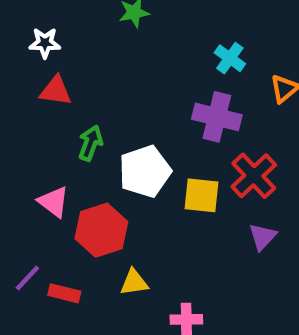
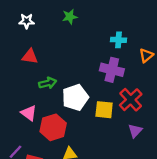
white star: (45, 43) -> (27, 21), moved
cyan cross: (230, 58) -> (118, 40), turned -32
green arrow: (90, 143) -> (48, 83), turned 56

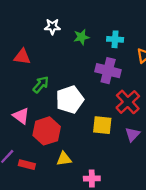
green star: (70, 17) -> (81, 37), moved
white star: (27, 21) -> (52, 27), moved
green arrow: (48, 83) -> (41, 85), turned -35
yellow square: (104, 110) -> (102, 125), moved

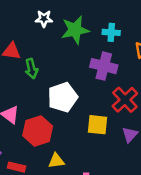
green star: (81, 37) -> (75, 30), size x1.6
green arrow: (41, 85) -> (31, 69), moved, turned 126

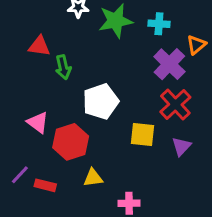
purple cross: (104, 66) -> (169, 64), moved, turned 30

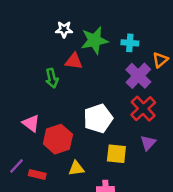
red triangle: (39, 46) -> (74, 61), moved
white pentagon: (101, 102) -> (98, 118), moved
yellow square: (142, 134) -> (116, 154), moved

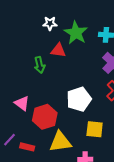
green star: (94, 40) -> (76, 33), turned -30
yellow triangle: (76, 168) -> (60, 142), size x1.6

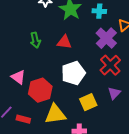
red triangle: (58, 50) -> (64, 42), moved
yellow square: (95, 129) -> (88, 102), turned -30

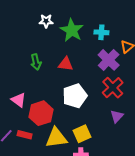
yellow square: (88, 102) -> (82, 134), moved
red rectangle: (23, 119) -> (25, 135), moved

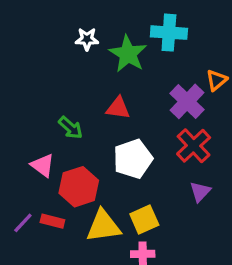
cyan cross: (101, 32) -> (169, 33), moved, size x1.5
green arrow: (36, 62) -> (71, 128), moved, turned -35

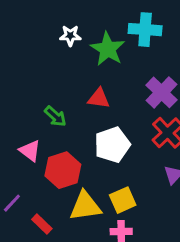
red rectangle: (52, 221) -> (42, 224), moved, turned 30

